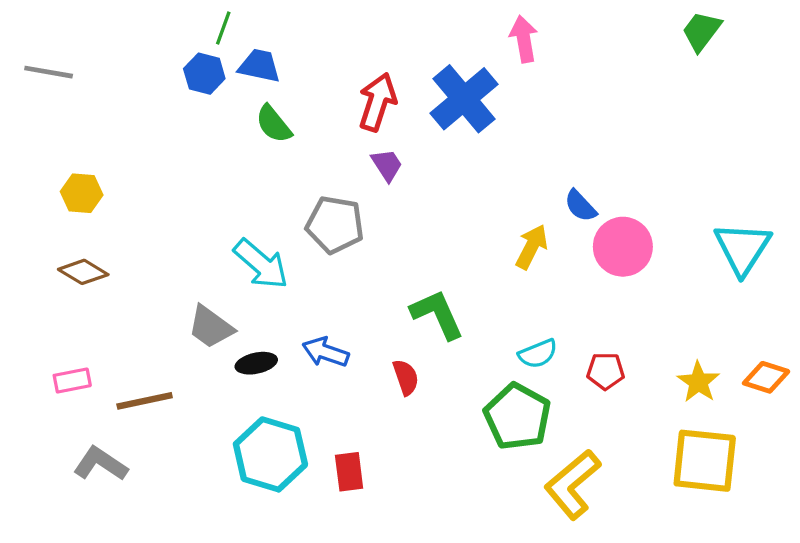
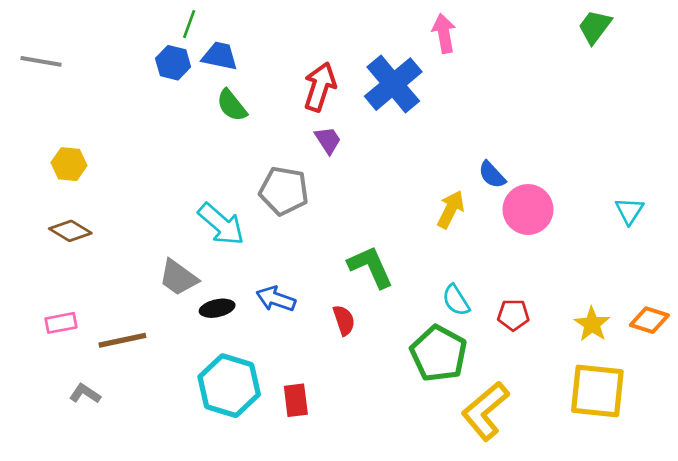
cyan triangle: (742, 248) -> (629, 211), size x0.6
cyan semicircle: (538, 354) -> (456, 300), turned 80
gray L-shape: (101, 464) -> (85, 394), size x0.7

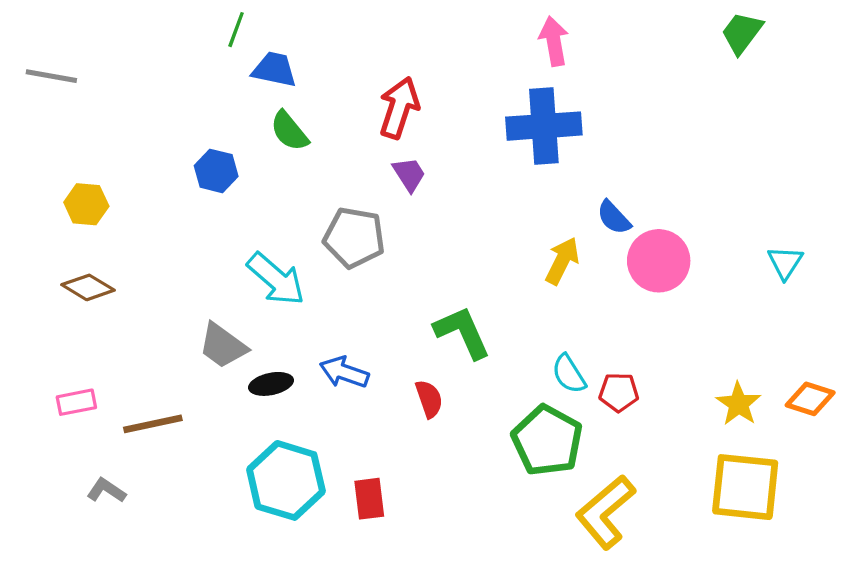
blue hexagon: (173, 63) -> (216, 171), moved
blue cross: (393, 84) -> (544, 126), moved, turned 36
red pentagon: (513, 315) -> (619, 392), moved

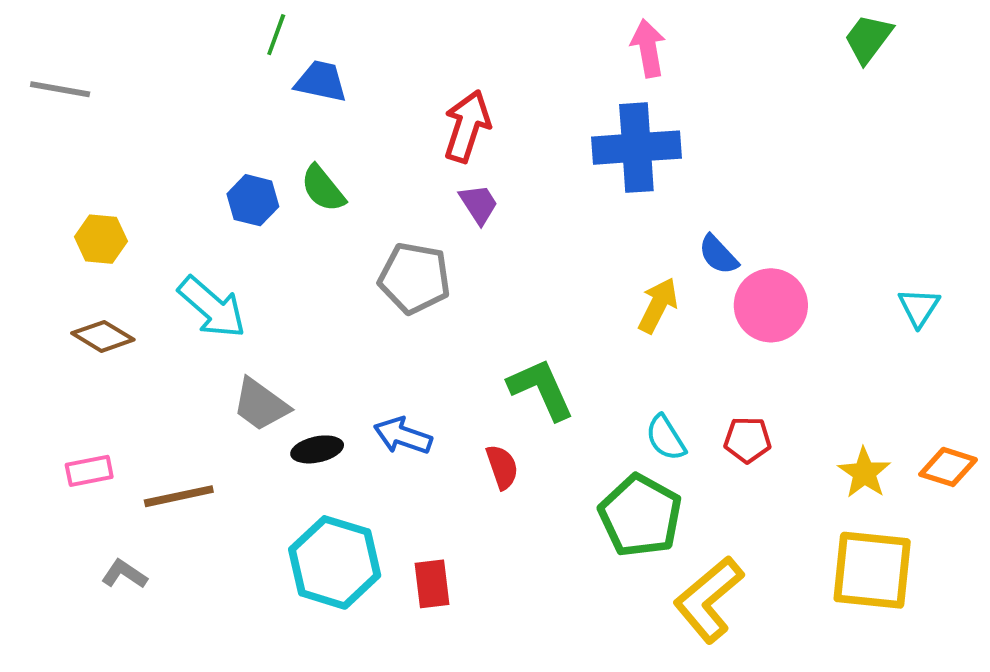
green semicircle: (289, 131) -> (323, 188), moved
cyan arrow: (276, 279) -> (212, 307), moved
red pentagon: (619, 392) -> (747, 440), moved

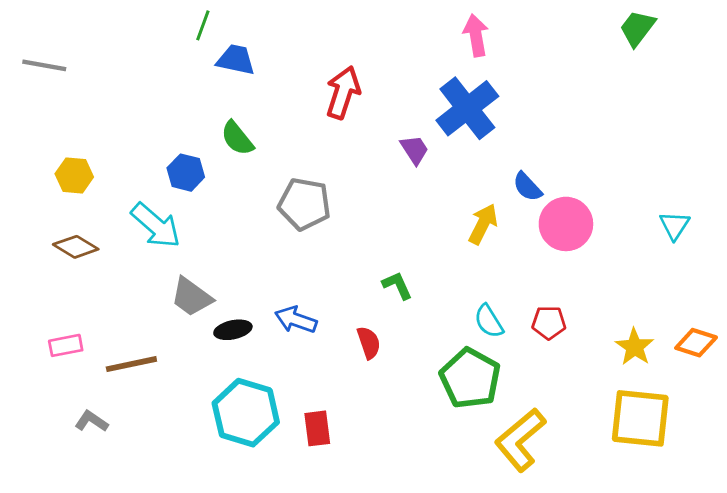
blue cross: (636, 148) -> (467, 108), turned -34
blue hexagon: (253, 200) -> (186, 173), moved
purple trapezoid: (479, 204) -> (414, 150), moved
green L-shape: (541, 389) -> (397, 285), size x0.6

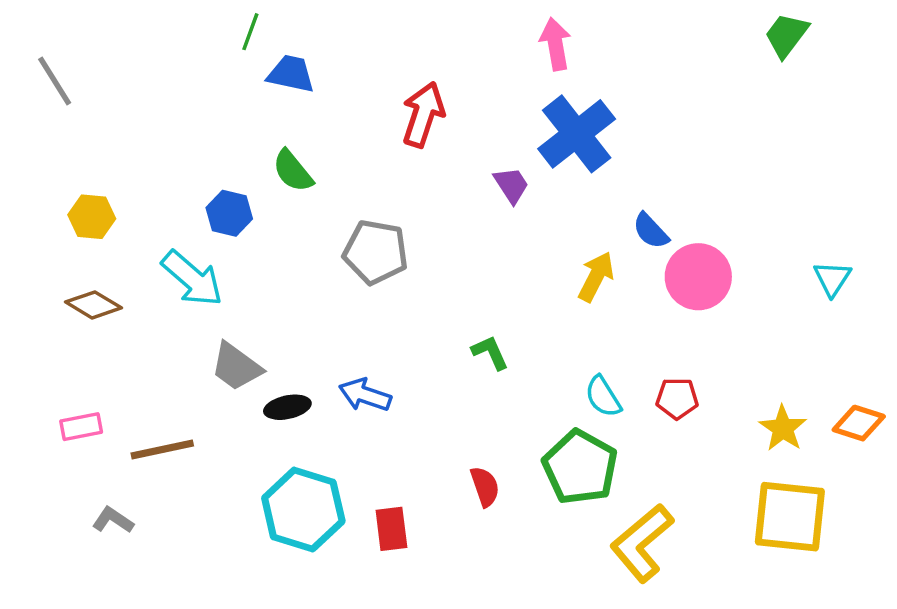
pink arrow: (476, 35) -> (555, 44), moved
gray line: (44, 65) -> (55, 81), turned 48
red semicircle: (369, 343) -> (485, 487), moved

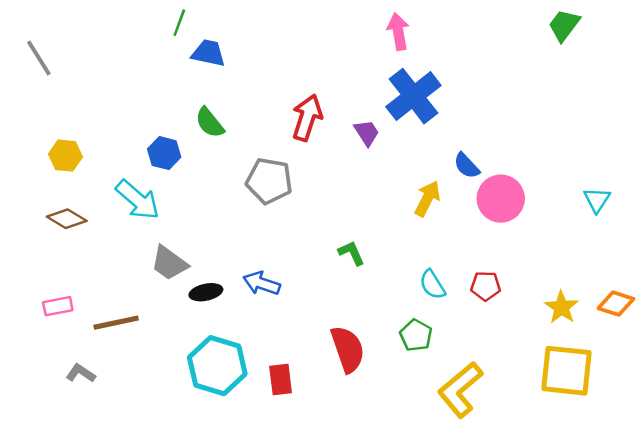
red arrow: (423, 115) -> (307, 118), moved
green pentagon: (580, 467) -> (416, 335), size x0.6
red semicircle: (485, 487) -> (348, 349), size x1.6

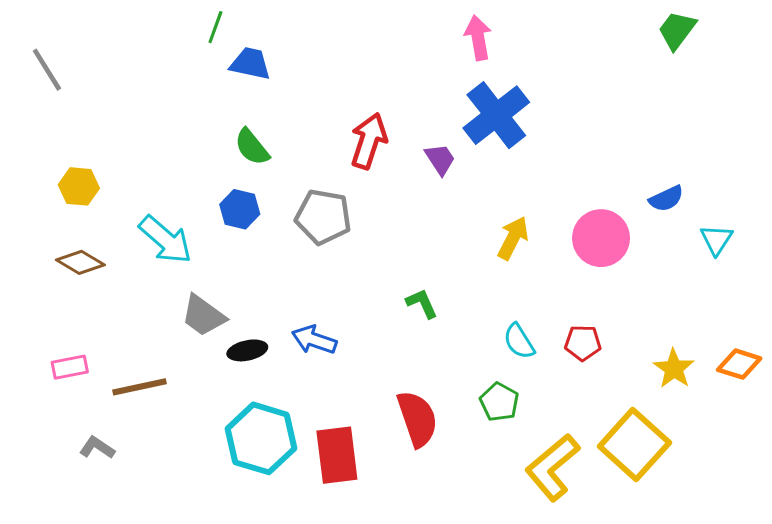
blue hexagon: (164, 153) -> (240, 209), moved
blue semicircle: (467, 166) -> (666, 199), moved, turned -72
yellow square: (567, 371) -> (634, 445), moved, turned 36
red rectangle: (281, 380) -> (337, 455), size x1.5

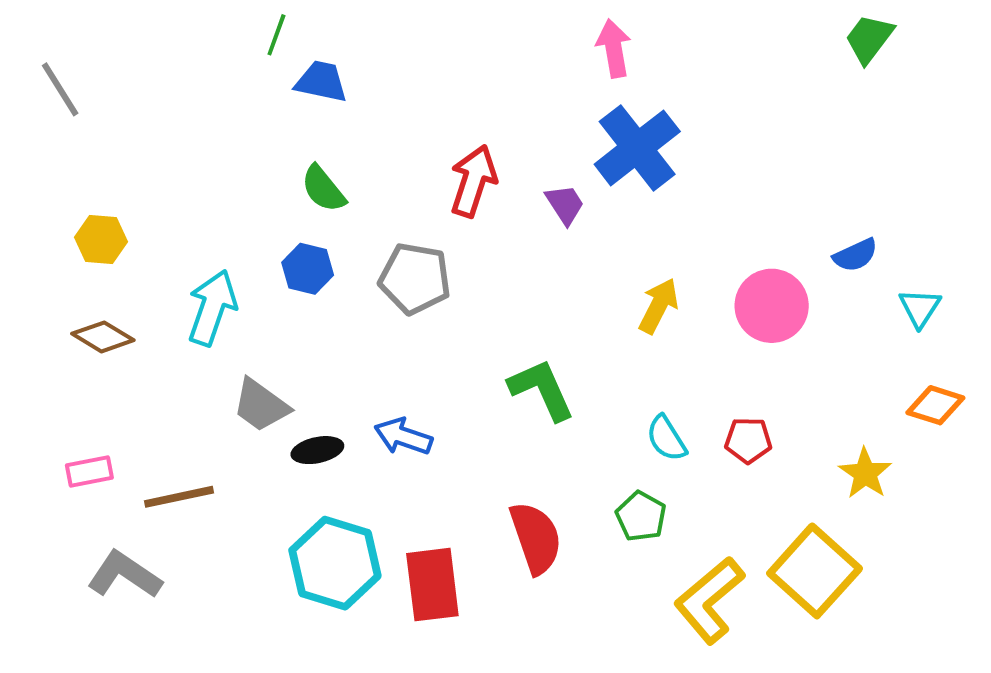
cyan arrow: (165, 240) -> (212, 308), turned -112
green L-shape: (422, 303) -> (542, 390), size x1.6
orange diamond: (739, 364) -> (935, 405), moved
gray L-shape: (97, 448) -> (124, 575), size x1.6

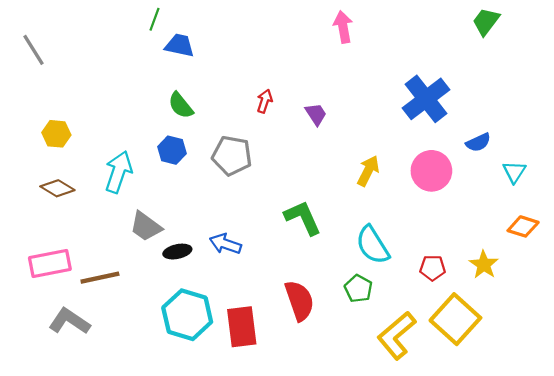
blue cross: (637, 148) -> (426, 99), moved
red arrow: (473, 181) -> (265, 101), size x0.6
cyan semicircle: (666, 438) -> (373, 245), size x1.5
red pentagon: (748, 440) -> (433, 268), moved
pink rectangle: (89, 472) -> (50, 264), size x1.6

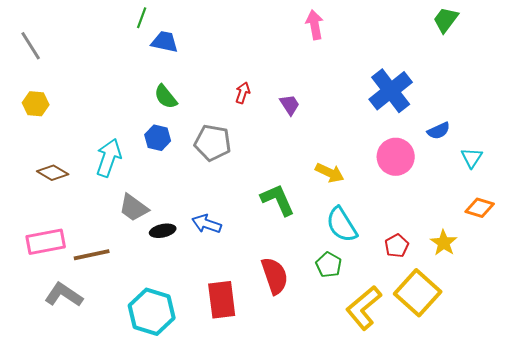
yellow hexagon: (56, 134) -> (36, 104), moved
yellow arrow: (368, 171) -> (330, 173), moved, turned 88
red pentagon: (433, 268) -> (397, 246), turned -30
cyan hexagon: (187, 315) -> (152, 312), moved

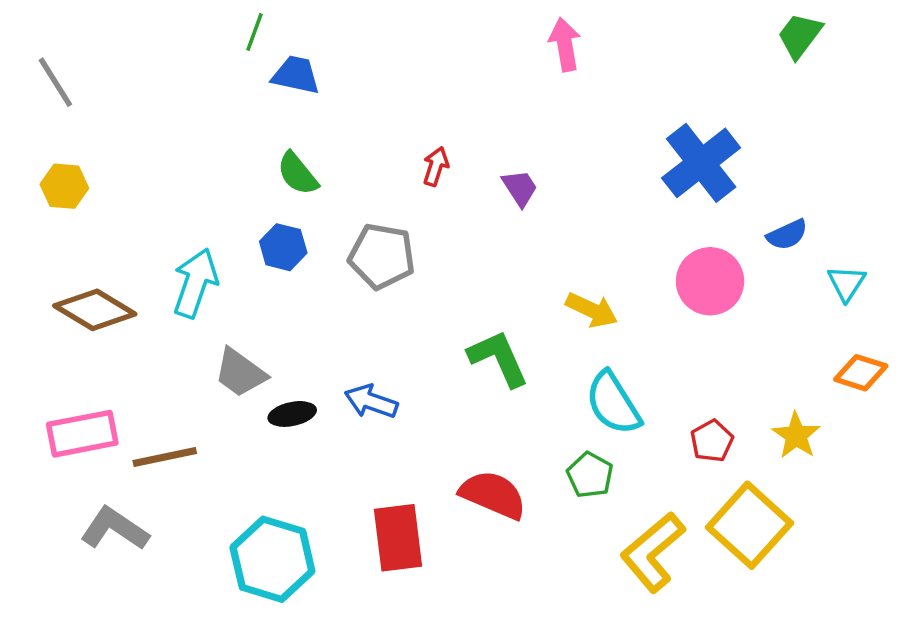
brown diamond: (53, 173) -> (95, 310), size x1.4
red semicircle: (275, 276) -> (493, 495), turned -48

